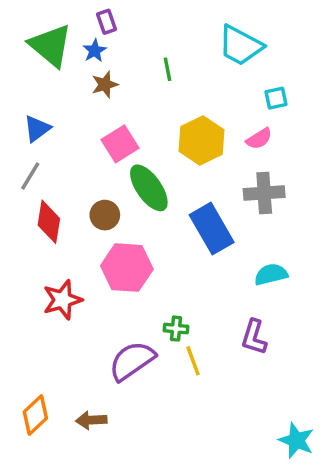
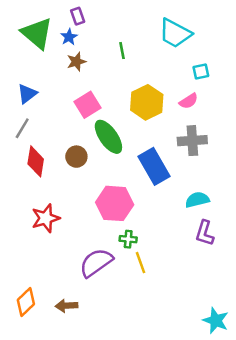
pink hexagon: (127, 268) -> (115, 203), moved
purple L-shape: (254, 337) -> (205, 233), moved

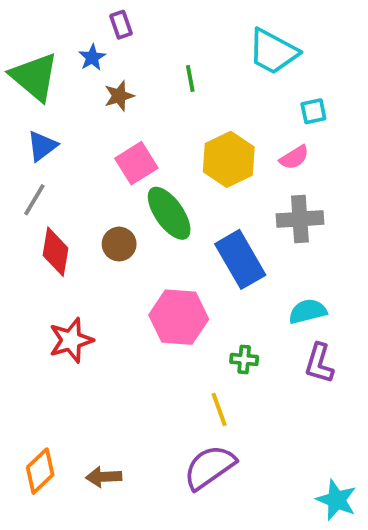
green triangle: (37, 33) -> (34, 77), moved
blue star: (69, 37) -> (92, 57), moved
green cross: (128, 239) -> (244, 359), moved
purple semicircle: (96, 263) -> (210, 467), moved

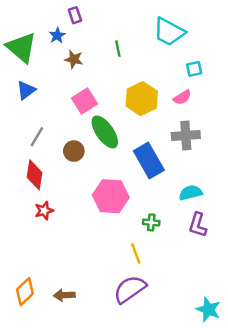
brown star: (119, 96) -> (74, 59), turned 30
gray line: (34, 200) -> (37, 137), moved
red diamond: (56, 252) -> (34, 175), moved
red star: (71, 340) -> (44, 211), size x0.7

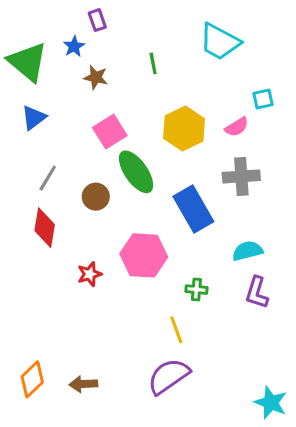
cyan square: (194, 69) -> (263, 99), moved
red star: (44, 211) -> (90, 274), moved

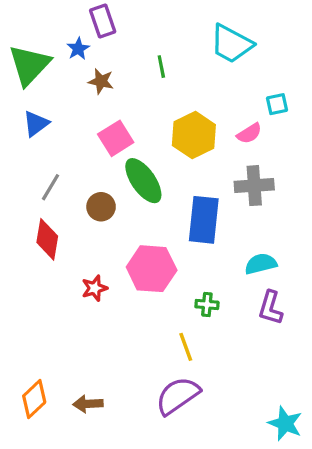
purple rectangle: (97, 20) -> (103, 21), size x1.4
green triangle: (28, 62) -> (29, 65), turned 33
blue rectangle: (193, 209) -> (204, 220), turned 36

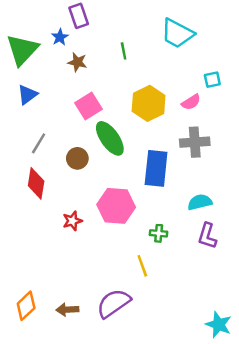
purple semicircle: (178, 396) -> (114, 303), moved

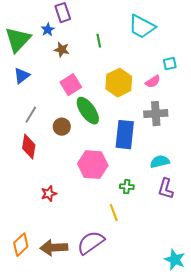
red star: (72, 221) -> (49, 194), moved
brown arrow: (67, 310) -> (54, 248), size x1.5

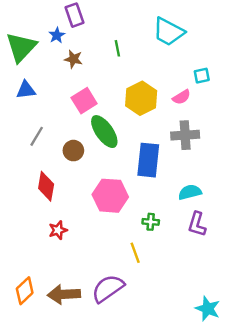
blue triangle: (22, 76) -> (26, 90), turned 30
red diamond: (29, 147) -> (46, 186), moved

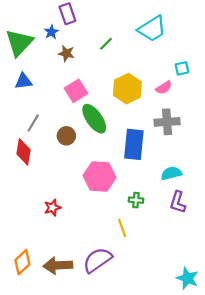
cyan trapezoid: (168, 32) -> (152, 29), turned -60
green line: (117, 48) -> (106, 44), turned 56
red diamond: (46, 186) -> (24, 152), moved

